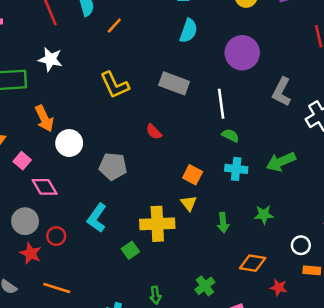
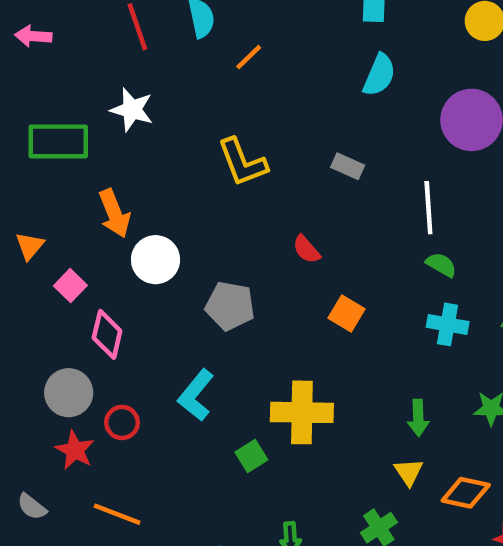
gray rectangle: (174, 83) -> (348, 166), size x0.6
orange square: (193, 175) -> (346, 314), moved
pink diamond: (45, 187) -> (107, 334), turned 40
yellow triangle: (189, 203) -> (409, 472), moved

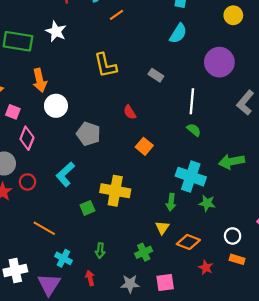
pink square: (70, 286) -> (13, 112), turned -32
cyan cross: (448, 324) -> (191, 177), moved, size x1.5
orange line: (117, 514) -> (44, 228), moved

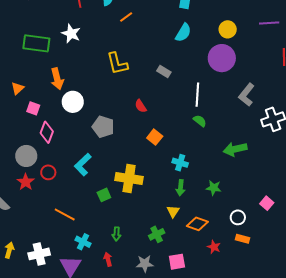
yellow circle: (233, 15) -> (228, 29), moved
cyan cross: (191, 177) -> (180, 163), moved, size x0.6

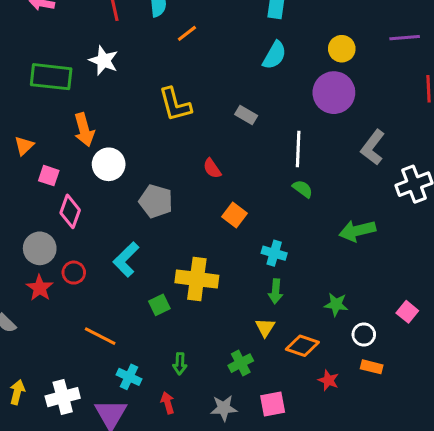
green star: (214, 188) -> (336, 304), moved

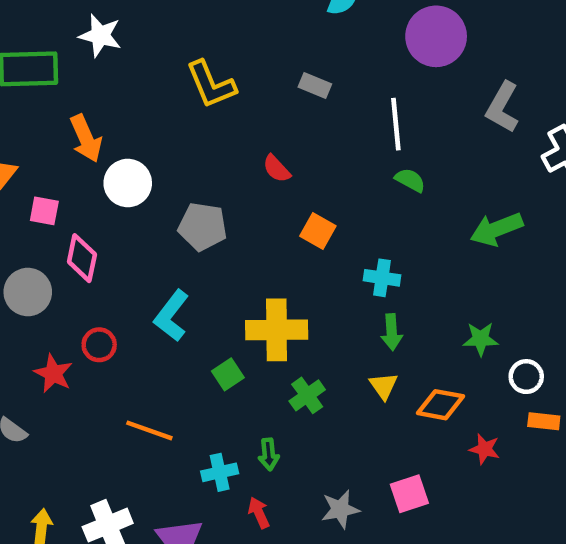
gray circle: (40, 248) -> (28, 292), moved
green cross: (241, 363) -> (307, 395), moved
cyan cross: (129, 377) -> (220, 472), moved, turned -30

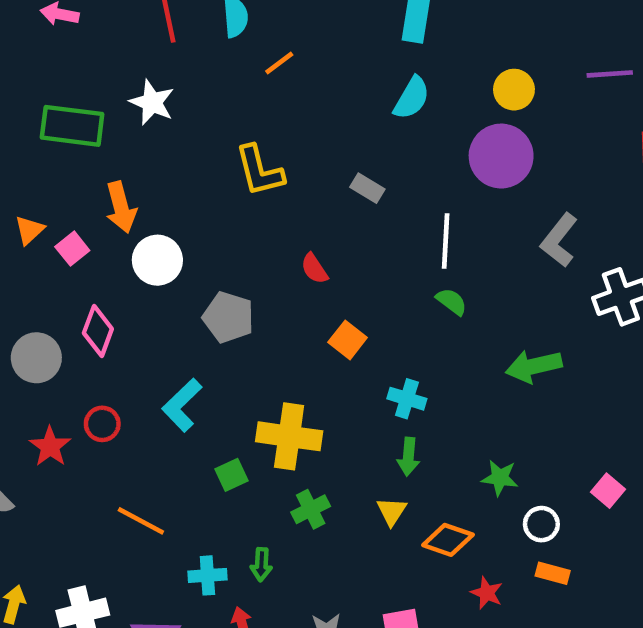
pink square: (44, 211) -> (72, 249), moved, turned 32

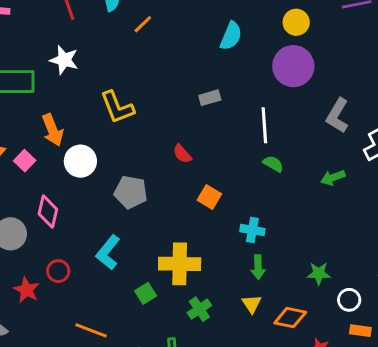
yellow L-shape: (259, 171) -> (117, 107), moved
gray rectangle: (367, 188) -> (210, 98), turned -40
green arrow: (534, 366) -> (333, 178), moved, size x0.7

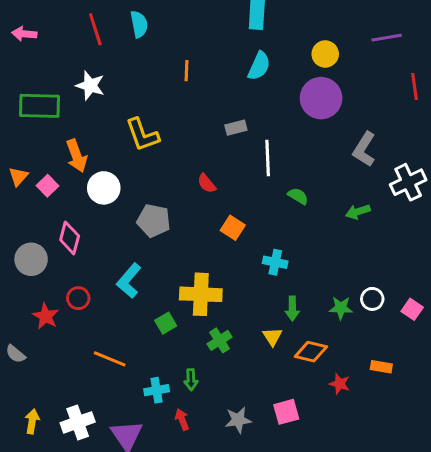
orange line: (143, 24) -> (187, 71), moved, turned -45
white line: (264, 125) -> (268, 158), moved
green arrow: (258, 267) -> (292, 308), moved
white circle: (349, 300) -> (372, 299), moved

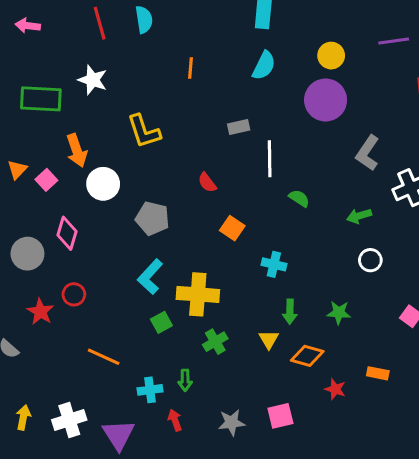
cyan L-shape: (129, 281) -> (150, 277), moved
white circle: (372, 299) -> (370, 260), moved

